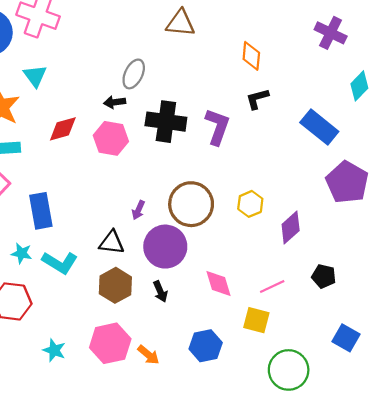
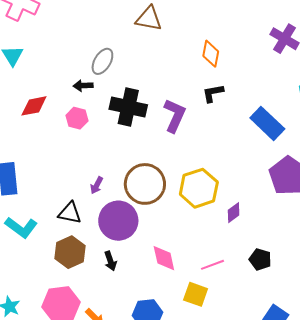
pink hexagon: (111, 138) -> (77, 118), size x0.7
yellow hexagon: (250, 204) -> (199, 188), size x1.6
purple diamond: (291, 227) -> (234, 213), size x0.7

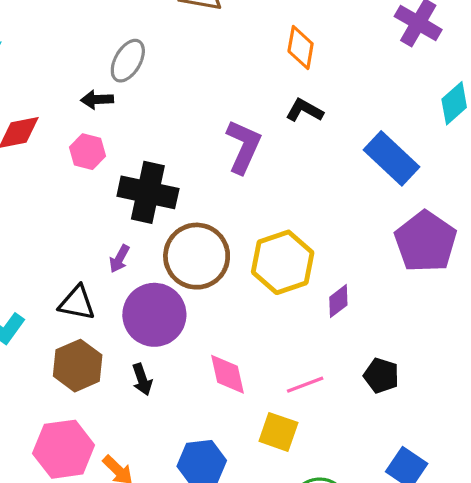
black L-shape: (213, 93) -> (304, 110), turned 40
black cross: (128, 107) -> (148, 192), moved

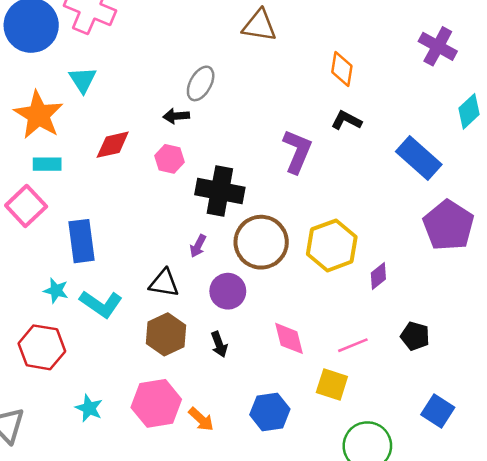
purple circle: (154, 315) -> (228, 291), size x0.7

